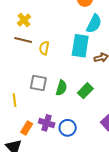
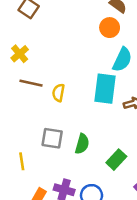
yellow cross: (24, 20) -> (20, 54), moved
green rectangle: (85, 91) -> (116, 160), moved

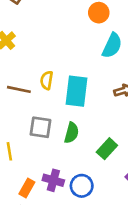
brown line: (31, 83) -> (19, 89), moved
cyan rectangle: (105, 89) -> (76, 91), moved

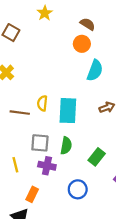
purple cross: (53, 180) -> (47, 166), moved

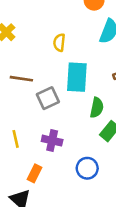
yellow semicircle: (42, 103) -> (59, 43), moved
gray square: (40, 143) -> (48, 98), moved, turned -30
green semicircle: (66, 146) -> (97, 108), moved

